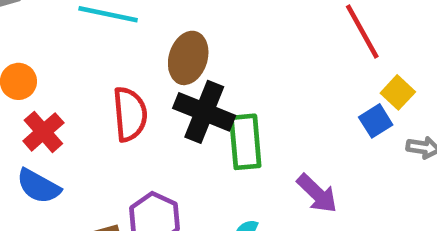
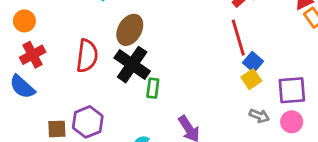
blue square: (376, 121) -> (253, 62), moved, turned -30
green rectangle: (245, 142) -> (153, 88), size x0.6

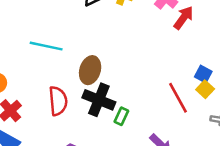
red line: (238, 38) -> (178, 98), moved
green rectangle: (153, 88) -> (121, 116), turned 30

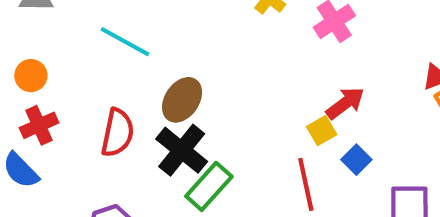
red arrow: (183, 18) -> (345, 103), moved
yellow square: (205, 89) -> (322, 131), moved
green rectangle: (121, 116) -> (209, 186), size x1.6

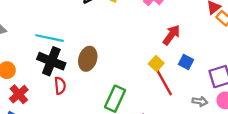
yellow square: (322, 131) -> (156, 63), moved
red semicircle: (118, 133) -> (60, 86), size x0.7
black cross: (182, 150) -> (51, 61), moved

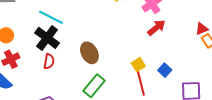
red arrow: (171, 35) -> (156, 28), moved
brown ellipse: (88, 59) -> (89, 53), moved, turned -60

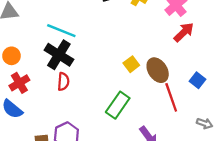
brown ellipse: (89, 53) -> (158, 70), moved
yellow square: (138, 65) -> (131, 64), moved

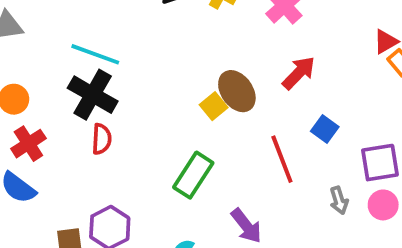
red arrow: (184, 32) -> (299, 73), moved
brown ellipse: (158, 70) -> (237, 91), moved
gray arrow: (205, 123) -> (339, 200), turned 56

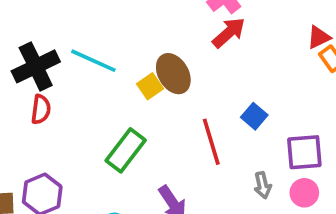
cyan line: (95, 54) -> (93, 61), moved
red arrow: (299, 73) -> (229, 33), moved
black cross: (93, 95) -> (36, 66), turned 30

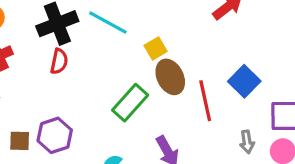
brown ellipse: (173, 74) -> (170, 77), moved
blue square: (254, 116) -> (244, 81), size x1.4

